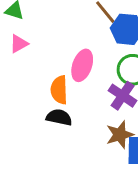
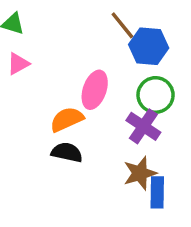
orange semicircle: (59, 90) -> (67, 119), turned 68

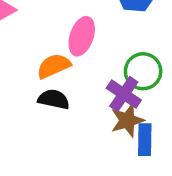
green circle: (156, 95) -> (143, 71), moved
purple cross: (143, 126) -> (124, 94), moved

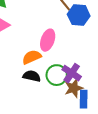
green circle: (143, 71) -> (57, 75), moved

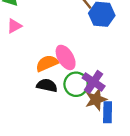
pink ellipse: (48, 40) -> (66, 57), moved, turned -50

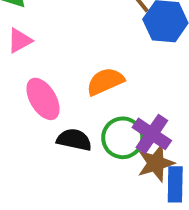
pink ellipse: (66, 57) -> (43, 99), moved
orange semicircle: (47, 63) -> (105, 81), moved

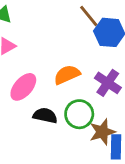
pink ellipse: (43, 99) -> (23, 87), turned 72
purple cross: (152, 134) -> (108, 83), moved

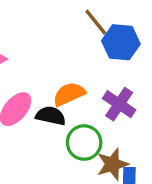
black semicircle: (45, 116) -> (51, 116), moved

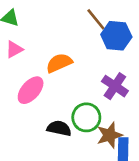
orange semicircle: (69, 94) -> (59, 63), moved
black semicircle: (51, 116) -> (59, 128), moved

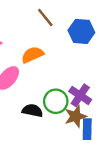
brown line: (96, 19) -> (45, 17), moved
purple cross: (115, 86) -> (80, 95), moved

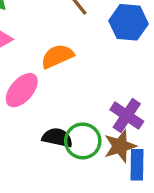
green circle: (56, 101) -> (83, 141), moved

